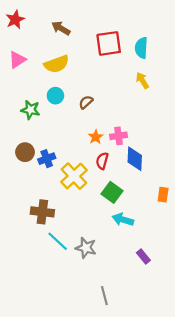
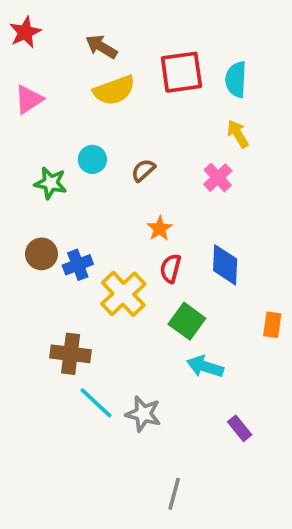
yellow semicircle: (57, 64) -> (114, 90), moved
pink cross: (118, 136) -> (218, 178), moved, turned -35
gray line: (104, 296) -> (174, 494), turned 30

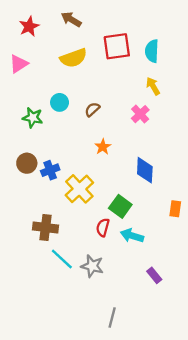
red star: (25, 32) -> (29, 26), moved
brown arrow: (101, 47) -> (71, 19), moved
red semicircle: (171, 268) -> (103, 227), moved

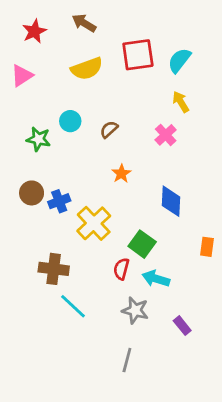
cyan semicircle: (152, 51) -> (179, 60), turned 35
gray star: (92, 266) -> (135, 310), moved
gray line: (112, 317) -> (127, 360), moved

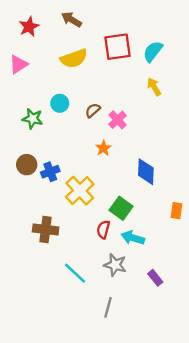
pink cross: (166, 135) -> (117, 120), moved
cyan line: (73, 306) -> (75, 273), moved

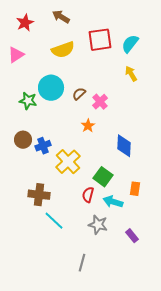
cyan circle: (60, 103) -> (51, 88), size x1.6
orange rectangle: (176, 211) -> (135, 189), moved
cyan line: (75, 273) -> (54, 221), moved
gray line: (108, 307) -> (82, 263), moved

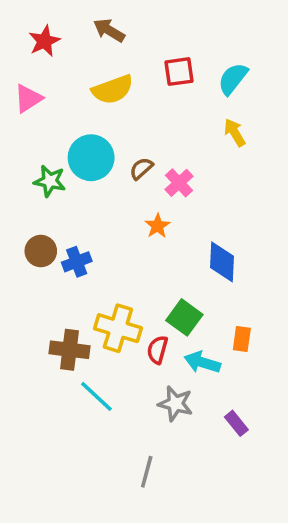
red square: (100, 40) -> (179, 72), size x0.7
yellow cross: (68, 162) -> (118, 328), moved, turned -30

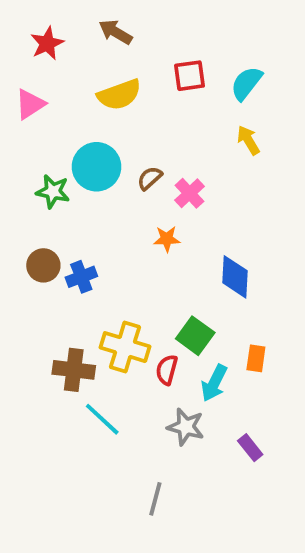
orange star: (157, 226) -> (167, 239), turned 30
cyan arrow: (202, 362) -> (214, 383), turned -80

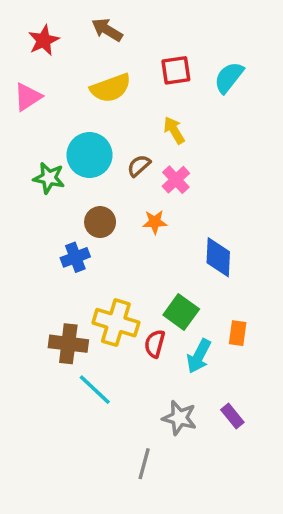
yellow arrow: (248, 140) -> (174, 130), moved
brown circle: (43, 265) -> (100, 222), moved
gray star: (186, 427) -> (179, 418), moved

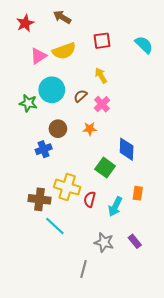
cyan semicircle: (229, 77) -> (144, 45), moved, turned 96
pink triangle: (28, 97) -> (38, 56), moved
green square: (181, 312) -> (105, 168), moved

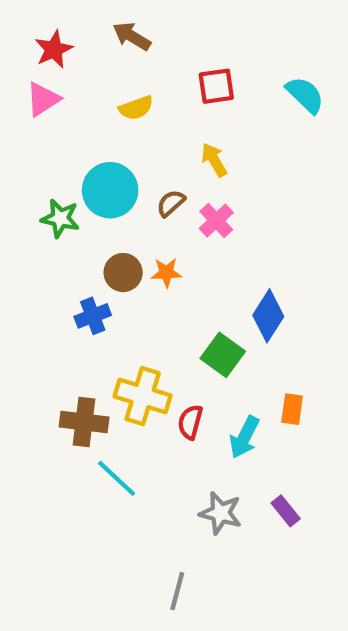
yellow semicircle: (64, 51) -> (136, 108), size x0.7
pink triangle: (38, 56) -> (43, 99), moved
orange star: (90, 129) -> (166, 273), moved
blue diamond: (127, 149) -> (268, 316), turned 30
gray line: (84, 269) -> (177, 591), moved

